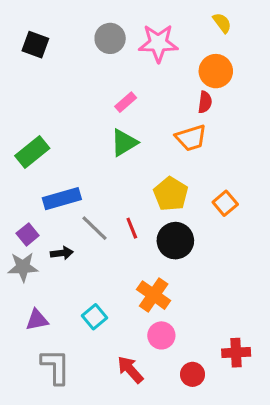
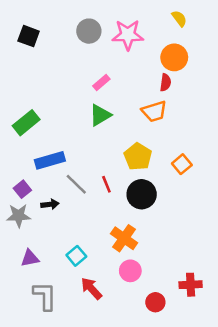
red arrow: (130, 370) -> (91, 288), moved

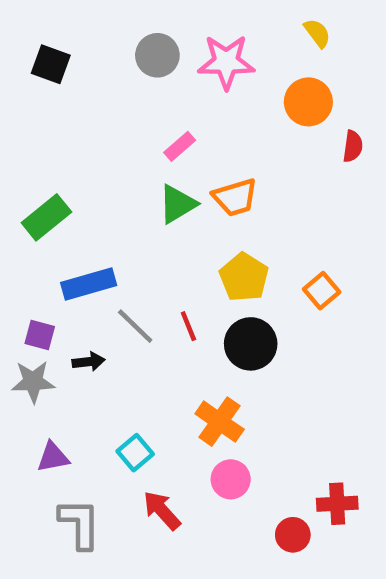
red semicircle: (165, 83) -> (353, 146), moved
orange trapezoid: (154, 111) -> (235, 197), moved
purple square: (22, 189) -> (40, 335), turned -36
red circle: (155, 302) -> (293, 535), moved

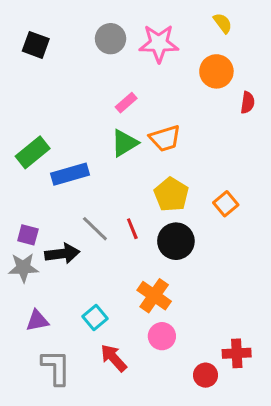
blue rectangle: (89, 284) -> (70, 174), moved
black arrow: (89, 362) -> (62, 254), size x1.5

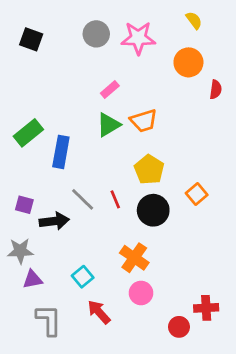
blue rectangle: (70, 174) -> (61, 152), turned -64
orange square: (226, 204) -> (197, 194), moved
gray star: (23, 268) -> (20, 251), moved

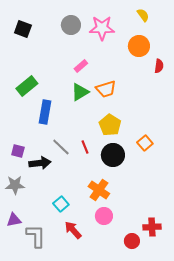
green rectangle: (28, 133) -> (27, 86), moved
purple triangle: (32, 279) -> (14, 220), moved

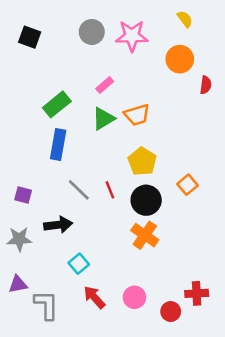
green rectangle: (27, 86) -> (57, 104), moved
black arrow: (40, 163) -> (58, 225), moved
orange cross: (99, 190) -> (145, 235), moved
pink circle: (104, 216) -> (134, 297), moved

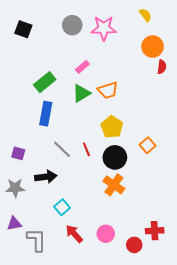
orange circle: (180, 59) -> (153, 47), moved

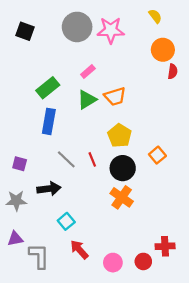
gray circle: (72, 25) -> (77, 27), size x1.4
pink circle: (106, 234) -> (113, 263), moved

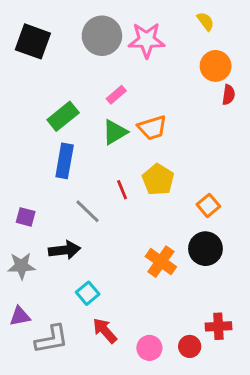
black square: (25, 31) -> (33, 41), size x1.4
red line: (92, 159) -> (122, 190), moved
black circle: (123, 168) -> (205, 249), moved
gray L-shape: (39, 256) -> (52, 339), turned 80

